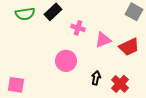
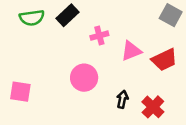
pink cross: (78, 28) -> (99, 36), turned -32
pink square: (16, 85) -> (20, 92), moved

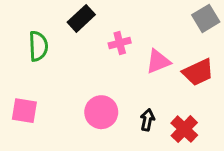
gray square: (171, 15) -> (206, 18), turned 30
green semicircle: (32, 18) -> (38, 46), moved, turned -85
pink circle: (84, 78) -> (101, 112), moved

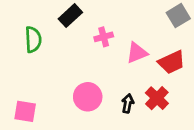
pink square: (24, 111) -> (25, 111), moved
red cross: (184, 129) -> (157, 98), moved

